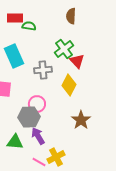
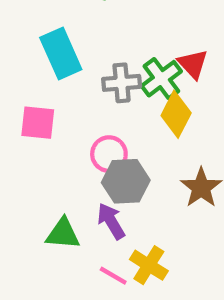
green cross: (64, 49) -> (161, 79), moved
gray hexagon: (29, 117) -> (126, 181), moved
yellow cross: (56, 157) -> (149, 265), turned -30

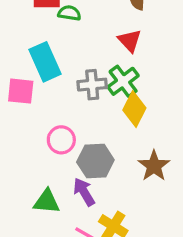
red triangle: (193, 64) -> (130, 41), moved
pink square: (38, 123) -> (21, 91), moved
pink circle: (109, 154) -> (61, 140), moved

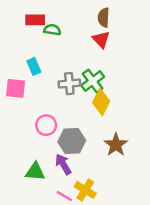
red triangle: (130, 41) -> (101, 40), moved
cyan rectangle: (45, 62) -> (34, 66), size x0.6

